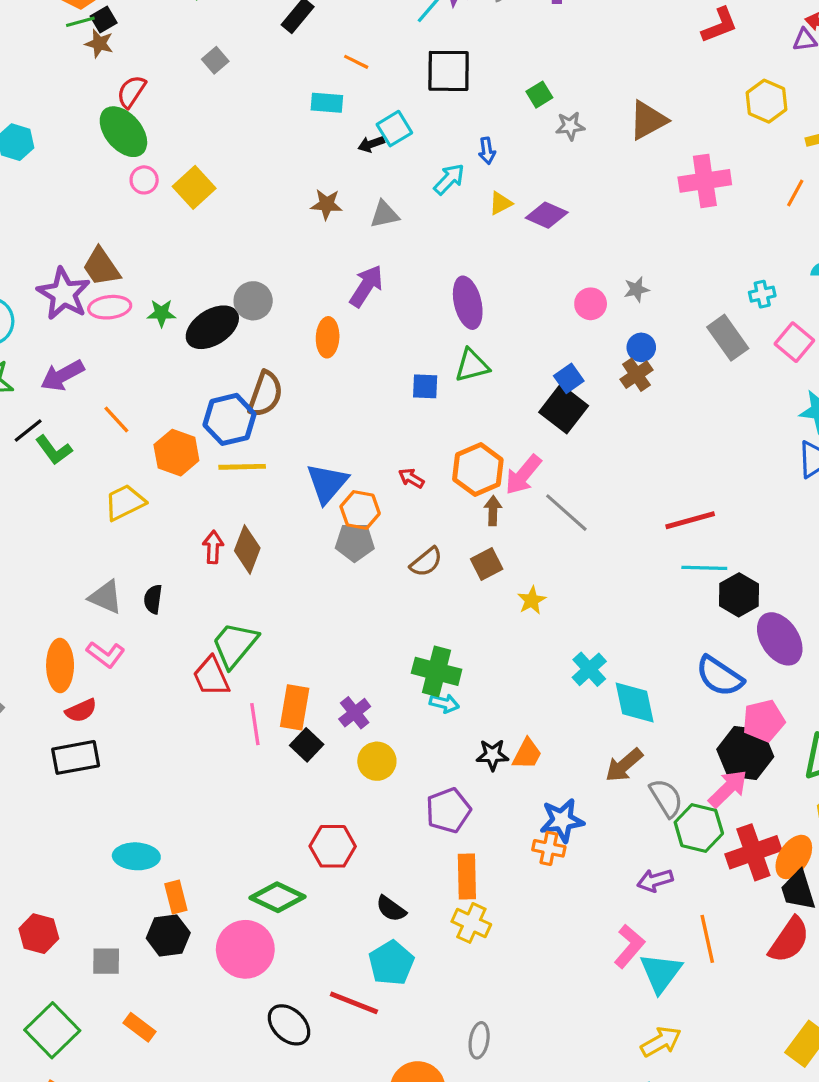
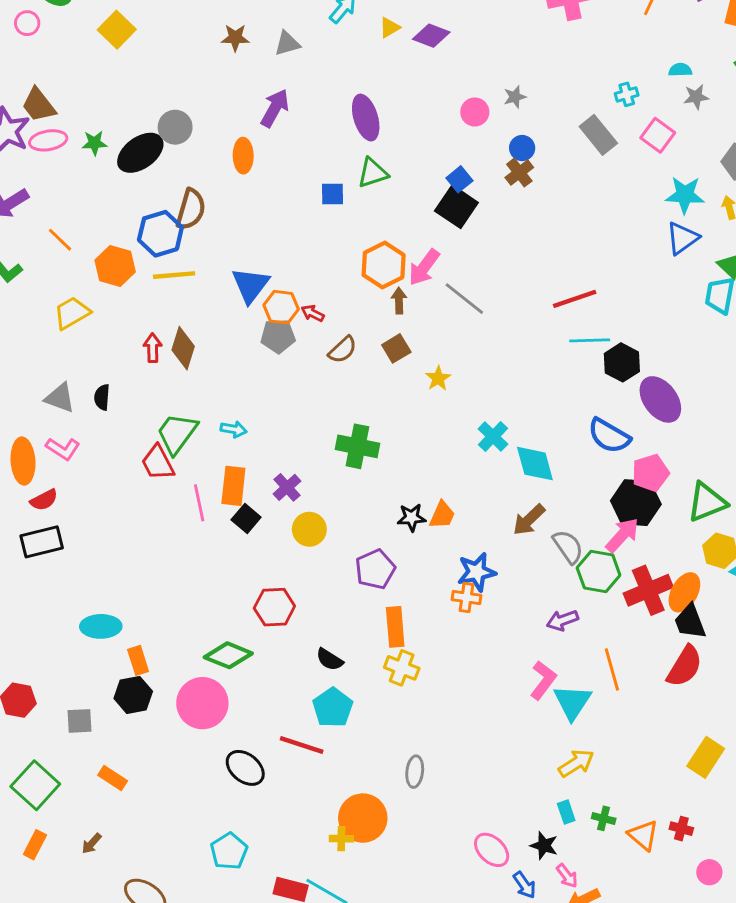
pink circle: (144, 180) -> (27, 23), moved
red arrow: (411, 478) -> (313, 313), moved
cyan arrow: (444, 703) -> (234, 429), moved

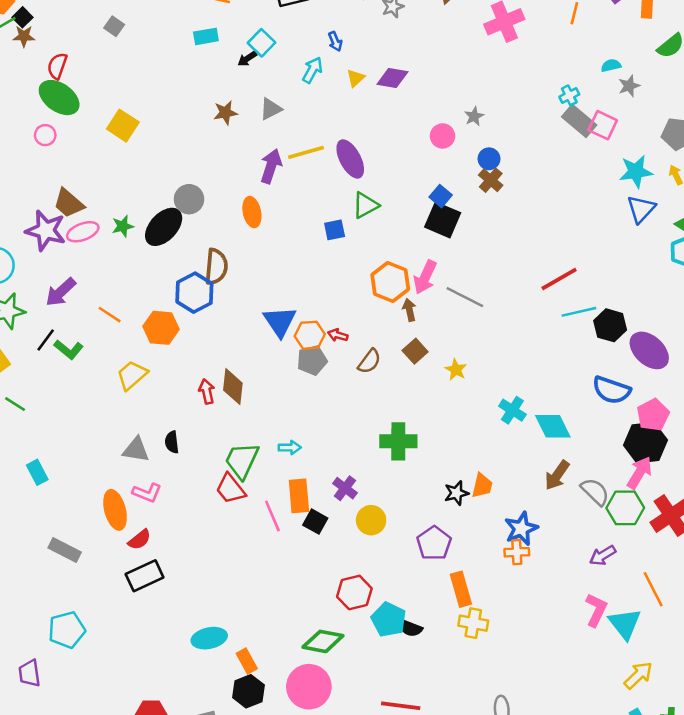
gray rectangle: (598, 135) -> (579, 121), moved
yellow line: (174, 275) -> (306, 152), moved
cyan pentagon: (333, 708) -> (389, 620), moved

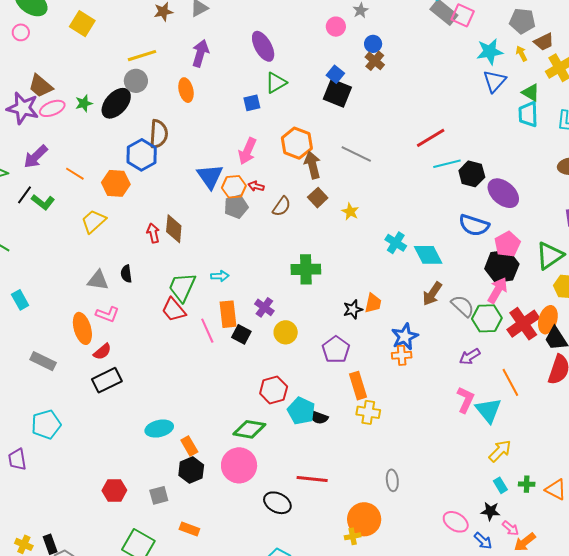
yellow line: (306, 152) -> (142, 56), moved
pink arrow: (425, 277) -> (247, 151), moved
brown arrow: (409, 310) -> (312, 165), size x1.5

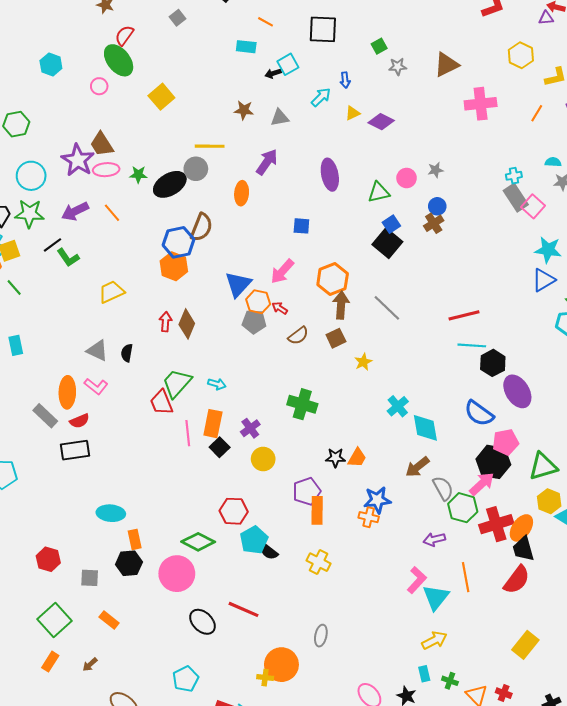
green triangle: (276, 83) -> (379, 192), moved
orange line: (75, 174) -> (112, 213), moved
orange hexagon: (116, 183) -> (174, 266), moved
gray rectangle: (43, 361) -> (45, 416), moved
orange rectangle: (358, 386) -> (317, 510), moved

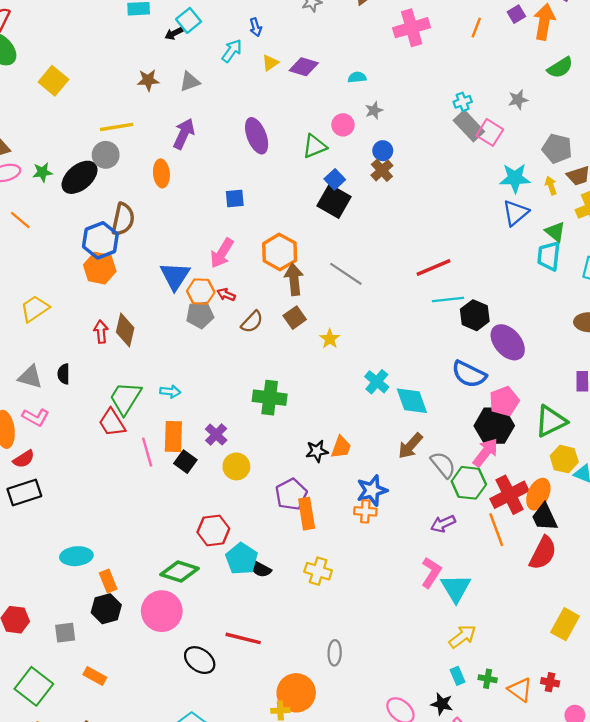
cyan semicircle: (553, 162) -> (357, 77), moved
orange line: (466, 577) -> (496, 530), moved

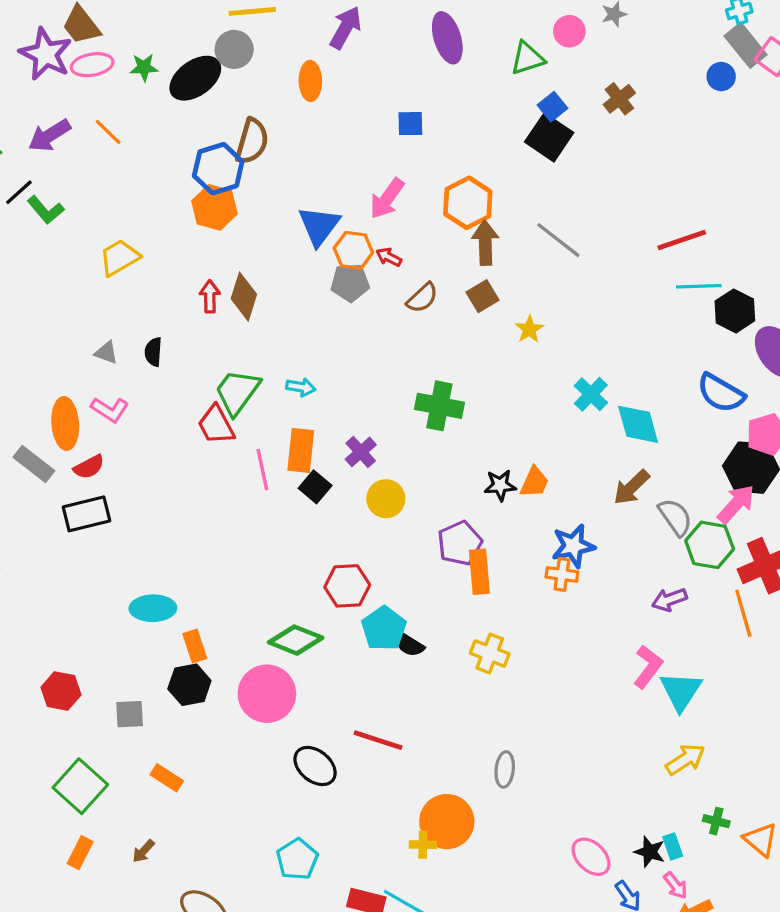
blue circle: (383, 151) -> (721, 77), moved
gray triangle: (30, 377) -> (106, 353), size x0.7
cyan rectangle: (458, 676) -> (673, 846), moved

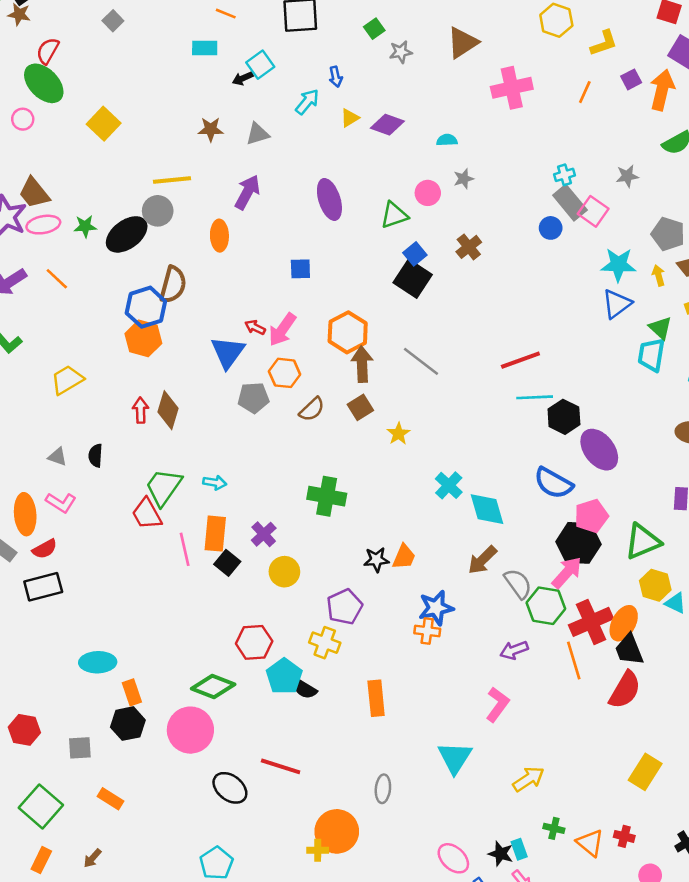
orange hexagon: (353, 250) -> (285, 373), moved
red arrow: (389, 257) -> (255, 327), moved
orange rectangle: (479, 572) -> (376, 698), moved
yellow cross: (490, 653) -> (325, 643), moved
cyan triangle: (681, 691) -> (455, 758), moved

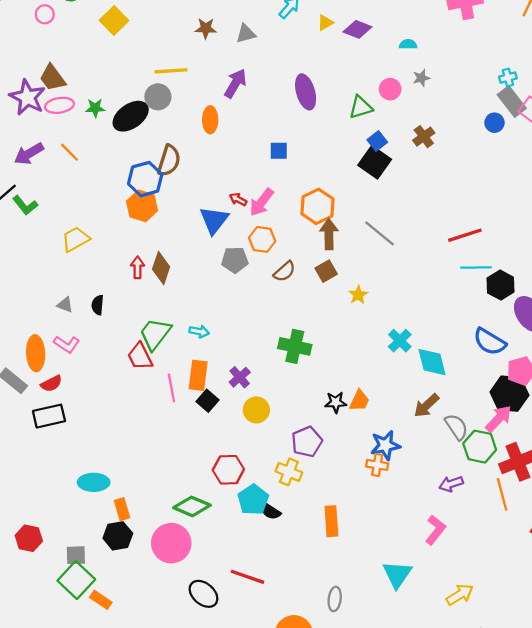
green square: (41, 806) -> (76, 580), moved

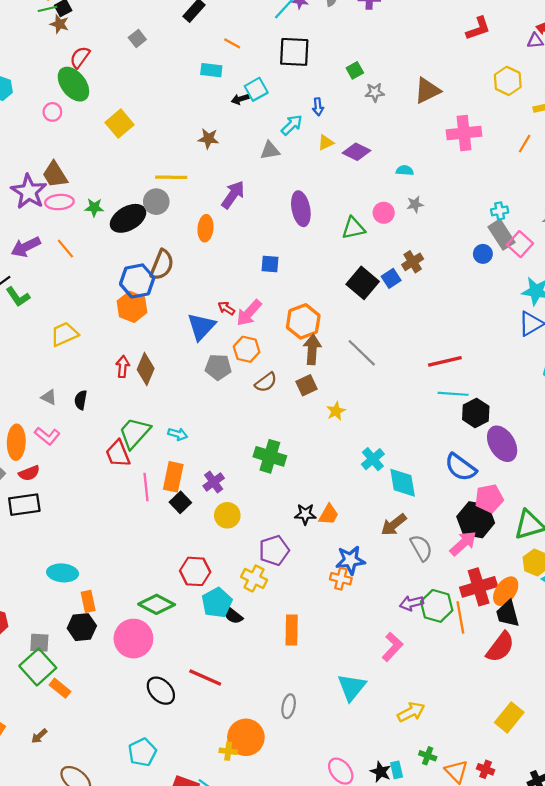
gray triangle: (246, 34) -> (270, 150), moved
blue square: (377, 141) -> (391, 278), moved
green hexagon: (480, 447) -> (437, 606), moved

